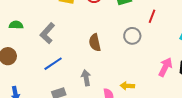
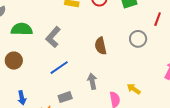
green semicircle: (16, 25) -> (22, 29), size x1.5
yellow arrow: (127, 86) -> (134, 89), turned 32

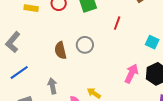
gray circle: (138, 39) -> (85, 45), moved

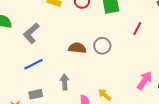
brown semicircle: (60, 50) -> (77, 48), turned 102

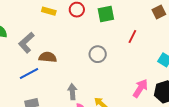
brown semicircle: (77, 48) -> (48, 57), moved
gray arrow: (65, 82) -> (72, 92), moved

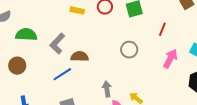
pink arrow: (140, 88) -> (170, 59), moved

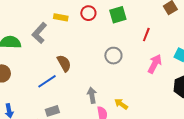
gray L-shape: (57, 44) -> (39, 33), moved
brown semicircle: (80, 56) -> (64, 63), turned 60

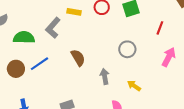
blue line: (47, 81) -> (39, 64), moved
gray arrow: (92, 95) -> (105, 76), moved
yellow arrow: (121, 104) -> (134, 86), moved

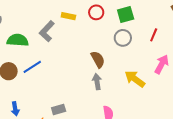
gray circle: (127, 49) -> (123, 38), moved
brown semicircle: (78, 58) -> (98, 59), moved
yellow arrow: (134, 86) -> (135, 79), moved, size x1.5

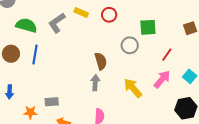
green square: (126, 15) -> (148, 27), moved
red line: (154, 35) -> (167, 55), moved
blue line: (32, 67) -> (35, 55), turned -60

